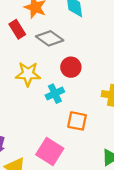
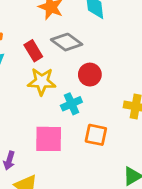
red rectangle: (17, 29) -> (33, 51), moved
pink square: (50, 151) -> (49, 139), moved, turned -32

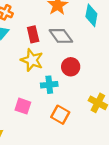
pink square: (49, 139) -> (23, 106), size x0.7

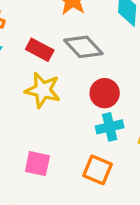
red rectangle: (33, 34) -> (40, 50), turned -42
cyan cross: (49, 85) -> (110, 127), moved

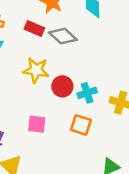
red rectangle: (40, 50) -> (34, 29), moved
red circle: (105, 93) -> (62, 86), moved

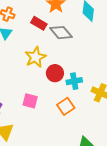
yellow star: (36, 70) -> (35, 57), turned 30
orange square: (81, 125) -> (66, 106), turned 30

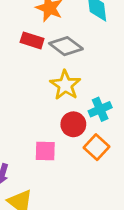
yellow star: (35, 57) -> (65, 85), moved
red circle: (55, 73) -> (73, 124), moved

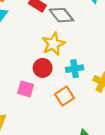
red circle: (73, 124) -> (43, 68), moved

